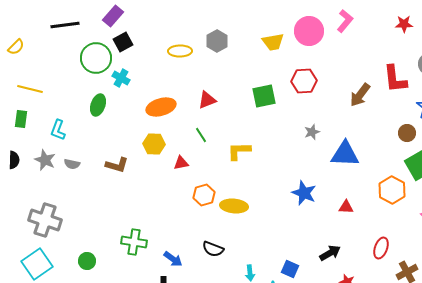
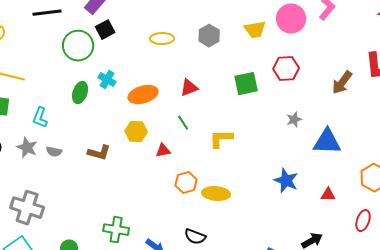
gray hexagon: (217, 41) -> (209, 36), moved
cyan cross: (121, 78) -> (107, 80), moved
red ellipse: (381, 248) -> (363, 221), moved

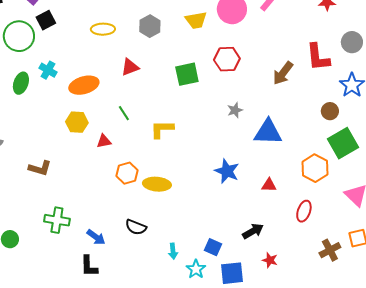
red triangle: (189, 88) -> (130, 67), moved
brown L-shape: (99, 153) -> (40, 168), moved

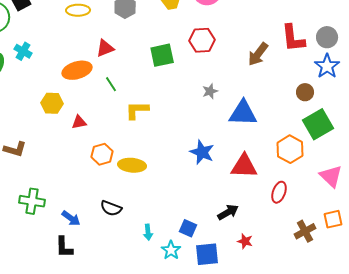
gray circle: (352, 42) -> (327, 37), moved
orange ellipse: (84, 85) -> (77, 70), moved
green line: (124, 113) -> (111, 84), moved
red triangle: (269, 185) -> (244, 166), size x1.8

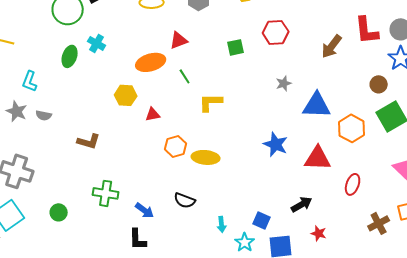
green square: (162, 55) -> (236, 47), size x0.7
orange hexagon: (290, 149) -> (352, 128), moved

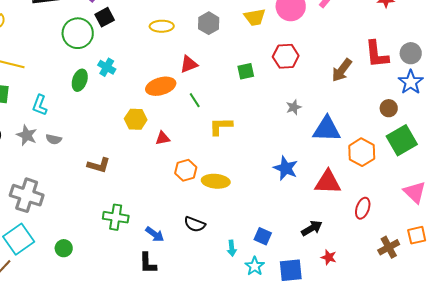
green circle: (59, 212) -> (64, 248), moved
blue square: (262, 220) -> (263, 236), moved

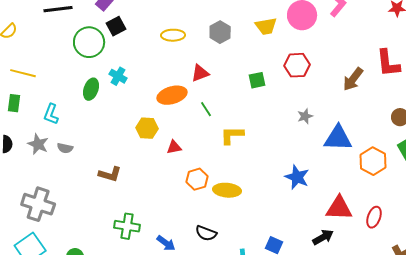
red triangle: (328, 182) -> (339, 208), moved

